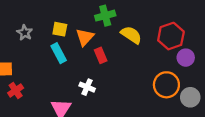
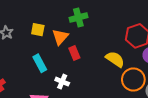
yellow semicircle: (131, 35) -> (115, 59), moved
cyan rectangle: (59, 53) -> (40, 63), moved

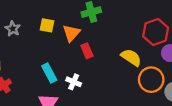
cyan rectangle: (40, 63) -> (49, 73), moved

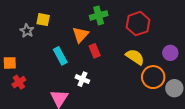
yellow square: (47, 25) -> (43, 20), moved
red hexagon: (156, 32) -> (138, 24), moved
cyan rectangle: (49, 73) -> (60, 56), moved

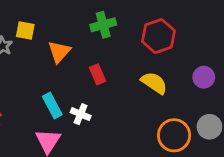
orange triangle: (80, 35) -> (59, 52), moved
cyan rectangle: (60, 56) -> (52, 106), moved
orange circle: (153, 77) -> (174, 135), moved

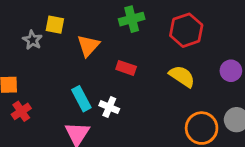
red rectangle: (98, 74) -> (126, 68), turned -48

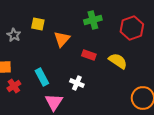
gray star: (32, 40) -> (14, 35), moved
yellow semicircle: (182, 76) -> (118, 61), moved
cyan rectangle: (81, 99) -> (42, 77), moved

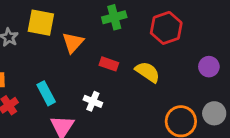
yellow square: (38, 24) -> (41, 23), size x1.5

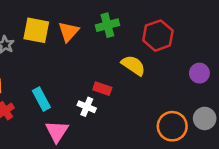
orange triangle: (73, 43) -> (69, 32), moved
red rectangle: (109, 64) -> (102, 89), moved
yellow semicircle: (148, 72) -> (133, 65), moved

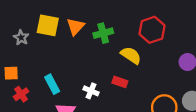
green cross: (107, 25) -> (103, 33), moved
red rectangle: (102, 89) -> (120, 82), moved

